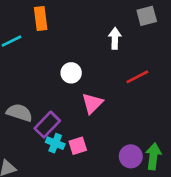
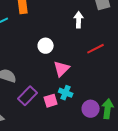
purple rectangle: (47, 125) -> (28, 96), moved
cyan cross: (55, 143) -> (66, 93), moved

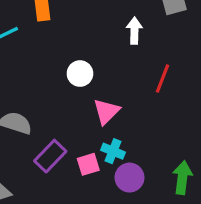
red line: (96, 49) -> (163, 78), turned -42
purple circle: (91, 109) -> (129, 178), moved

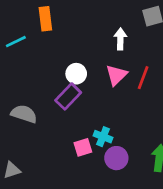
pink triangle: (106, 112) -> (116, 75), moved
purple rectangle: (50, 156) -> (68, 96), moved

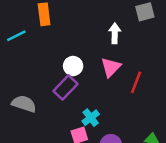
red line: (143, 78) -> (136, 82), moved
cyan cross: (103, 137) -> (91, 118), moved, turned 30

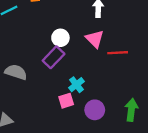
pink triangle: (111, 67) -> (95, 39), turned -30
red line: (136, 82) -> (118, 53), turned 66

